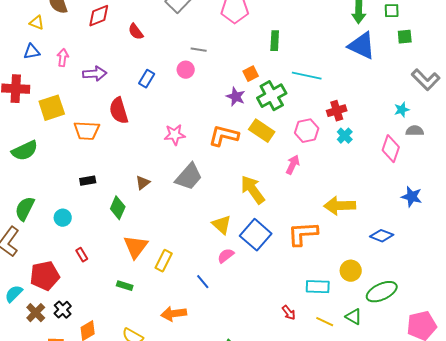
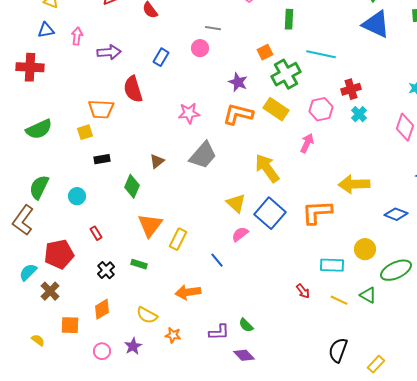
purple star: (236, 97) -> (238, 82), moved
yellow square: (52, 108) -> (85, 132), moved, size x0.6
black cross: (63, 310) -> (106, 270), moved

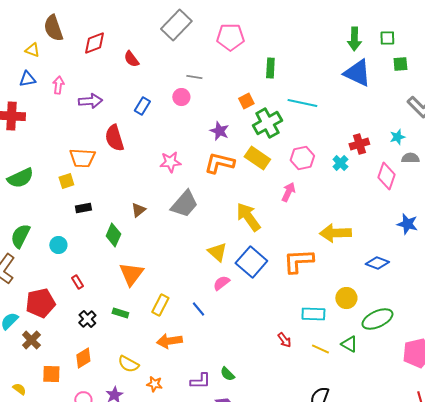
red cross: (351, 89) -> (359, 144), moved
yellow rectangle: (178, 239) -> (160, 305), moved

